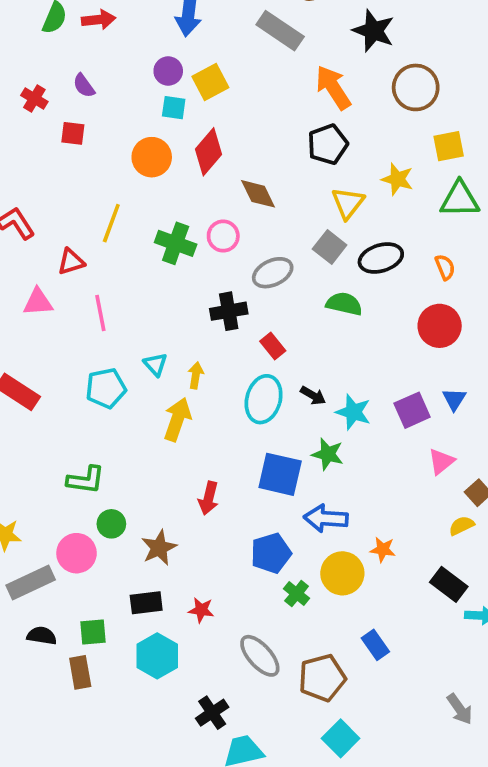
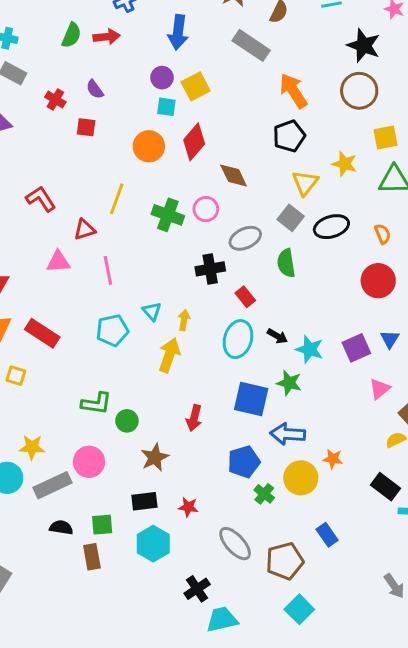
black star: (374, 31) -> (364, 45), moved
green semicircle: (344, 304) -> (286, 263), moved, turned -112
green circle: (111, 524) -> (127, 421), moved

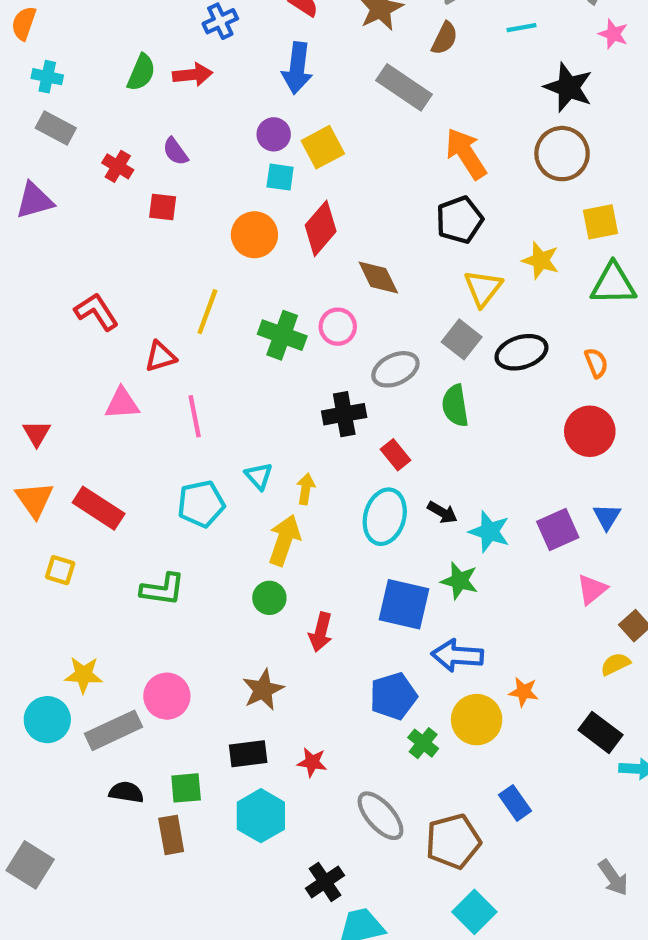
green L-shape: (96, 403) -> (163, 589), moved
green circle: (127, 421) -> (269, 598), moved

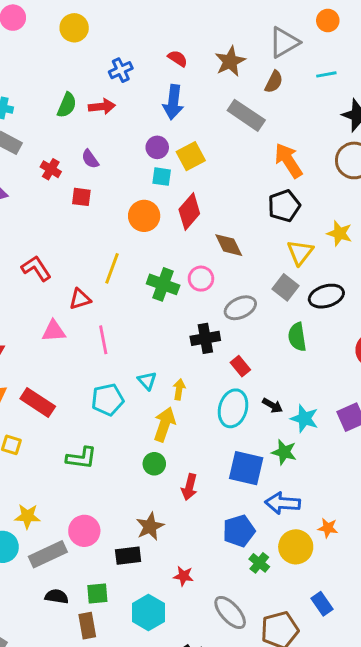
green semicircle: (455, 406) -> (297, 337), moved
black rectangle: (248, 754) -> (128, 556), moved

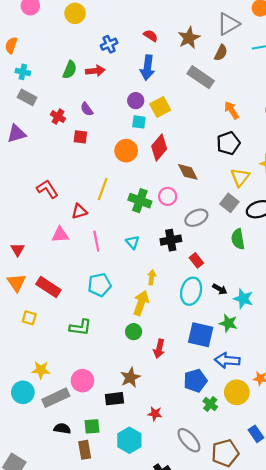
orange arrow: (288, 160) -> (232, 110), size x0.7
cyan triangle: (147, 381) -> (132, 242), moved

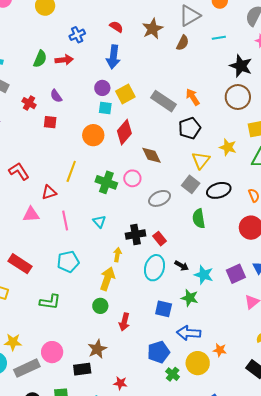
gray rectangle: (201, 77) -> (164, 101), moved
black cross: (171, 240) -> (135, 235), moved
blue square: (201, 335) -> (164, 309), size x0.7

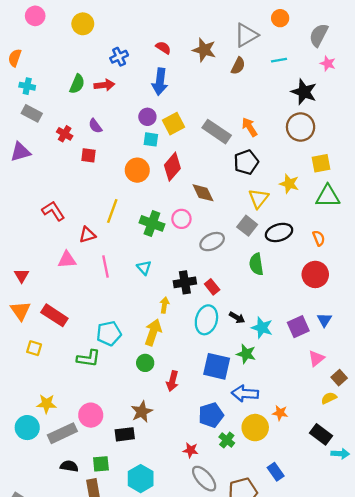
brown star: (152, 29) -> (204, 50), turned -30
cyan pentagon: (68, 262) -> (109, 333), moved
blue square: (164, 309) -> (217, 366), size x1.4
red star: (120, 383) -> (191, 450), moved

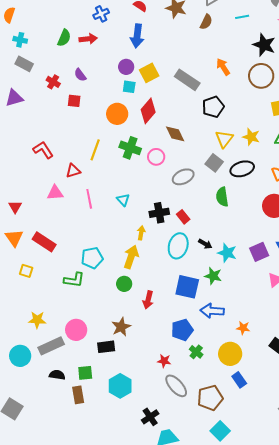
orange arrow: (250, 127) -> (223, 67), moved
yellow star: (289, 184) -> (251, 137), moved
green cross: (152, 223) -> (130, 148), moved
cyan circle: (27, 428) -> (20, 356), moved
yellow circle: (255, 428) -> (230, 354), moved

